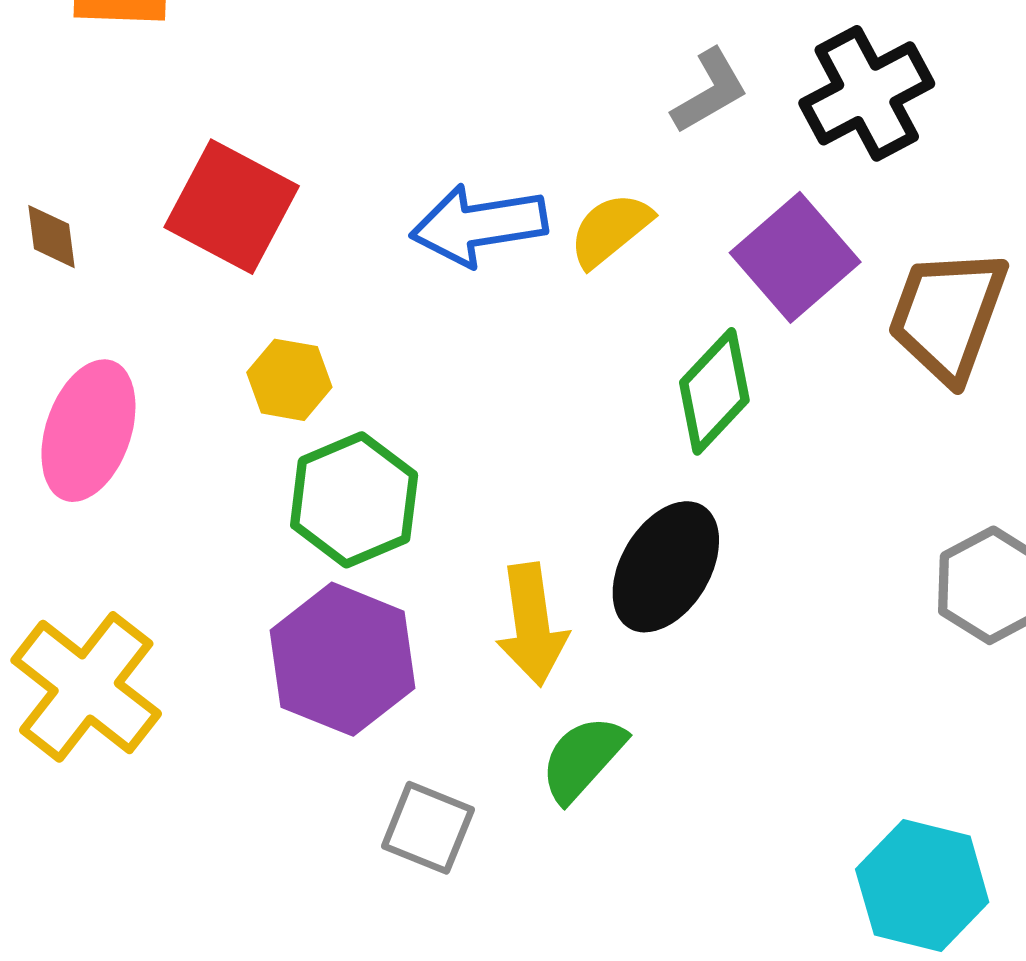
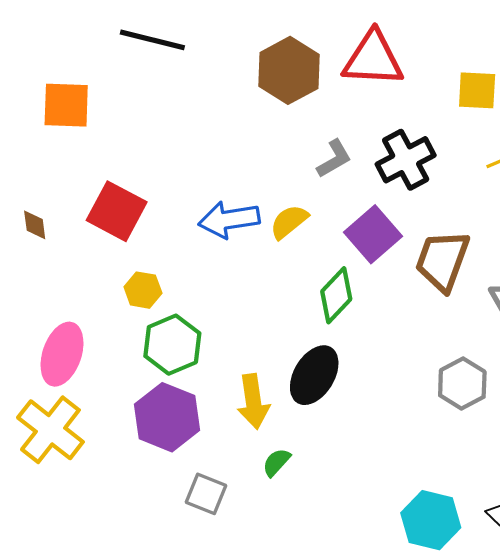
pink ellipse: (88, 431) -> (62, 354), moved
green semicircle: (583, 759) -> (276, 462), size x0.7

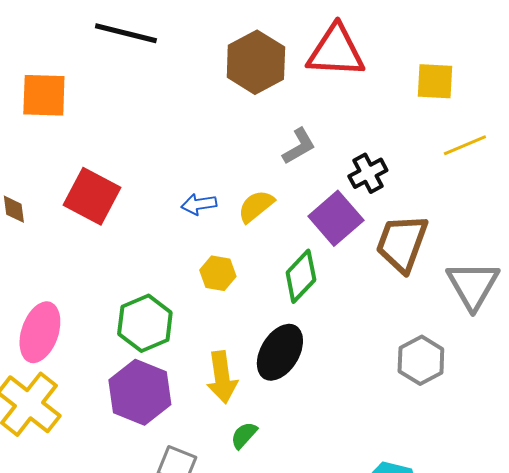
black cross: (406, 160) -> (368, 173), moved, size x0.7
blue arrow: (229, 220) -> (199, 204), size x0.6
yellow hexagon: (143, 290) -> (218, 273), moved

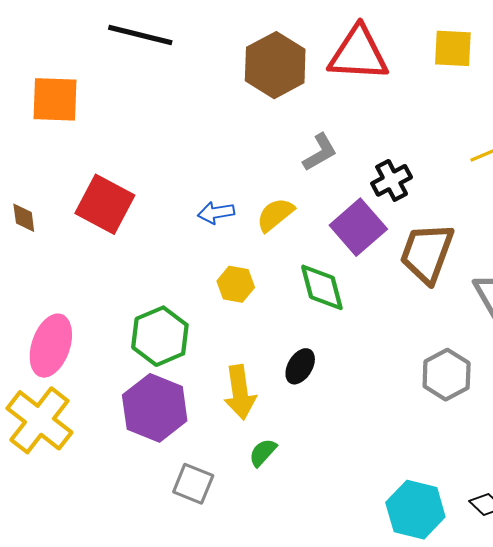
yellow square: (435, 81) -> (453, 48), moved
green diamond: (301, 276) -> (322, 287), turned -58
black ellipse: (280, 352) -> (300, 366), size x0.6

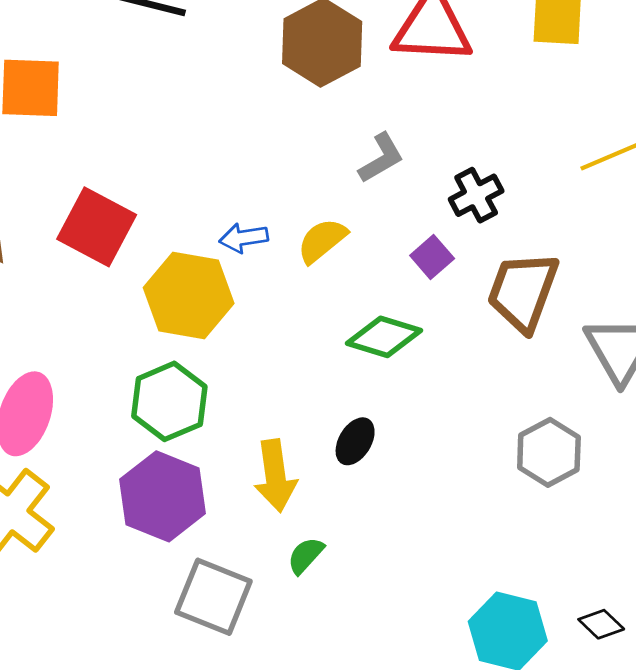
purple square: (358, 227) -> (432, 257), size x0.6
yellow hexagon: (236, 284) -> (189, 296), moved, size x1.8
green diamond: (322, 287) -> (384, 337), turned -58
gray square: (193, 484) -> (213, 597), size x1.4

